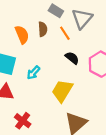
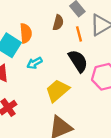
orange semicircle: (22, 35) -> (26, 33), moved
black semicircle: (72, 58) -> (78, 61), size x1.5

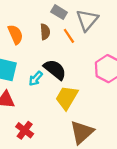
orange semicircle: (26, 33) -> (15, 34), moved
black semicircle: (78, 61) -> (55, 70), moved

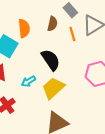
orange semicircle: (15, 34) -> (24, 28), moved
cyan arrow: (36, 79) -> (28, 81), moved

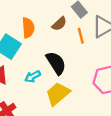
brown semicircle: (52, 24) -> (59, 24), turned 32
cyan arrow: (28, 81) -> (33, 77), moved

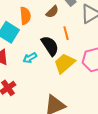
orange line: (81, 36) -> (66, 33), moved
yellow trapezoid: (58, 94) -> (64, 63), moved

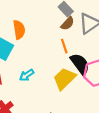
brown semicircle: (52, 12) -> (68, 23), moved
black semicircle: (50, 46) -> (80, 64), moved

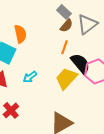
orange line: (64, 46) -> (64, 47), turned 40

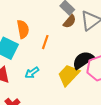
orange line: (64, 47) -> (45, 42), moved
black semicircle: (80, 63) -> (83, 60), turned -85

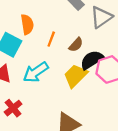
brown semicircle: (70, 21) -> (76, 45), moved
cyan arrow: (32, 73) -> (36, 72), size x1.6

